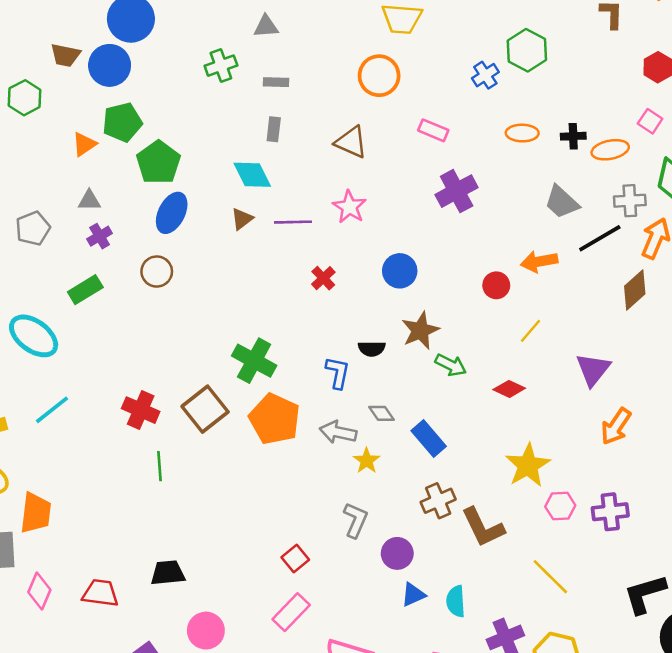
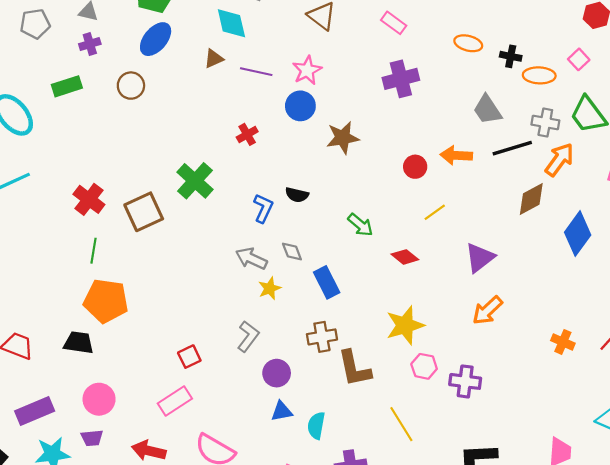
blue circle: (400, 271) -> (300, 106), moved
red cross: (323, 278) -> (247, 134), moved
brown star: (420, 331) -> (343, 138), moved
orange pentagon: (275, 419) -> (106, 301), moved, turned -30

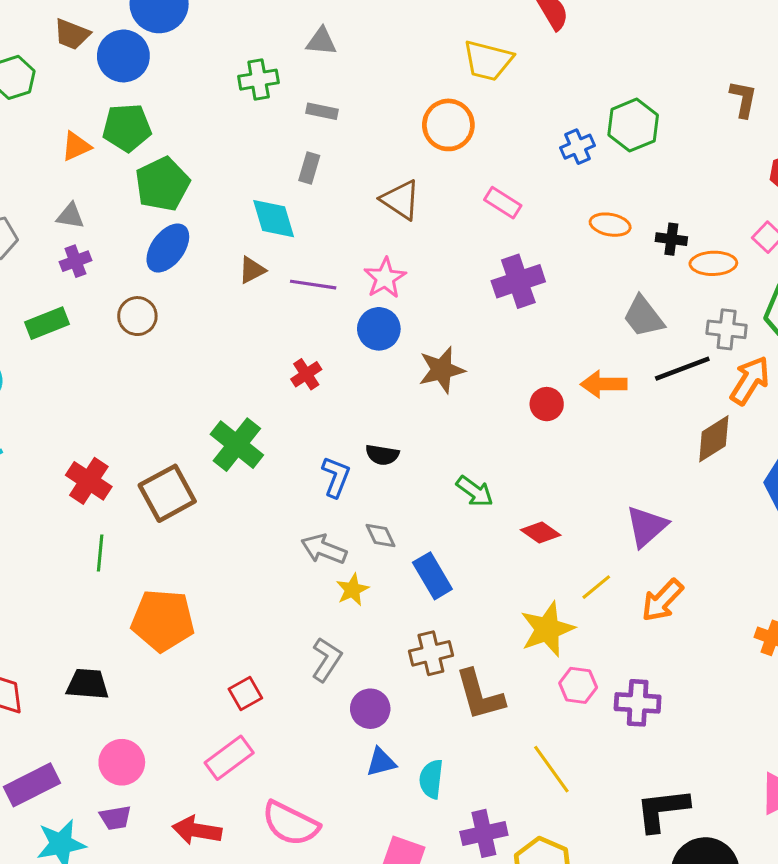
yellow line: (435, 212) -> (596, 587), moved
orange pentagon: (106, 301) -> (163, 620), moved

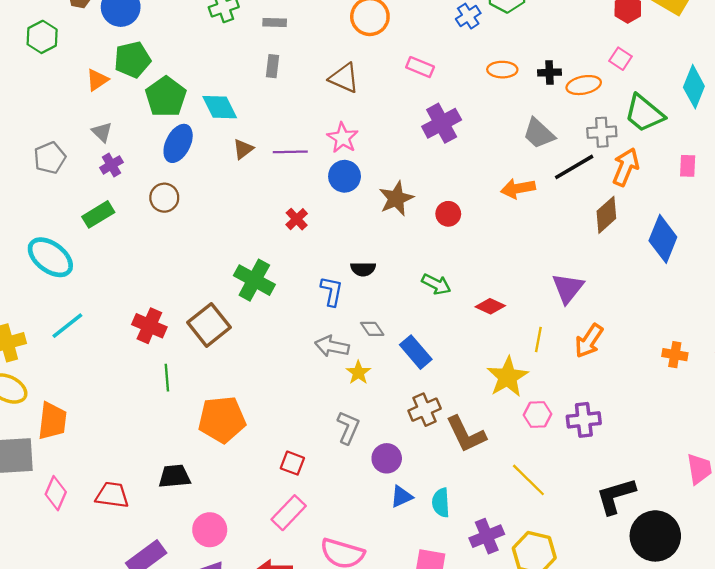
gray triangle: (70, 216) -> (102, 132), turned 45
cyan diamond: (274, 219) -> (220, 107), moved
red circle: (547, 404) -> (448, 214), moved
yellow line: (596, 587) -> (538, 339), turned -30
red square: (245, 694) -> (292, 463), turned -30

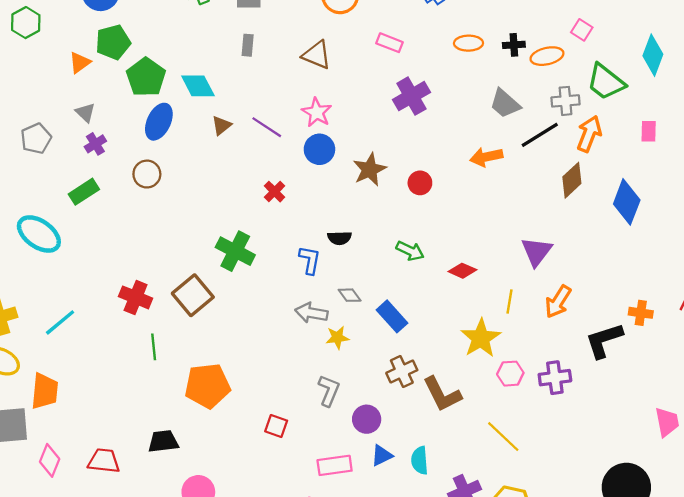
purple line: (290, 152) -> (267, 127), turned 36
cyan line: (67, 326) -> (60, 322), moved
yellow star: (358, 373) -> (337, 337), turned 30
black L-shape: (616, 496) -> (604, 340), moved
pink rectangle: (289, 513) -> (335, 465), moved, turned 40

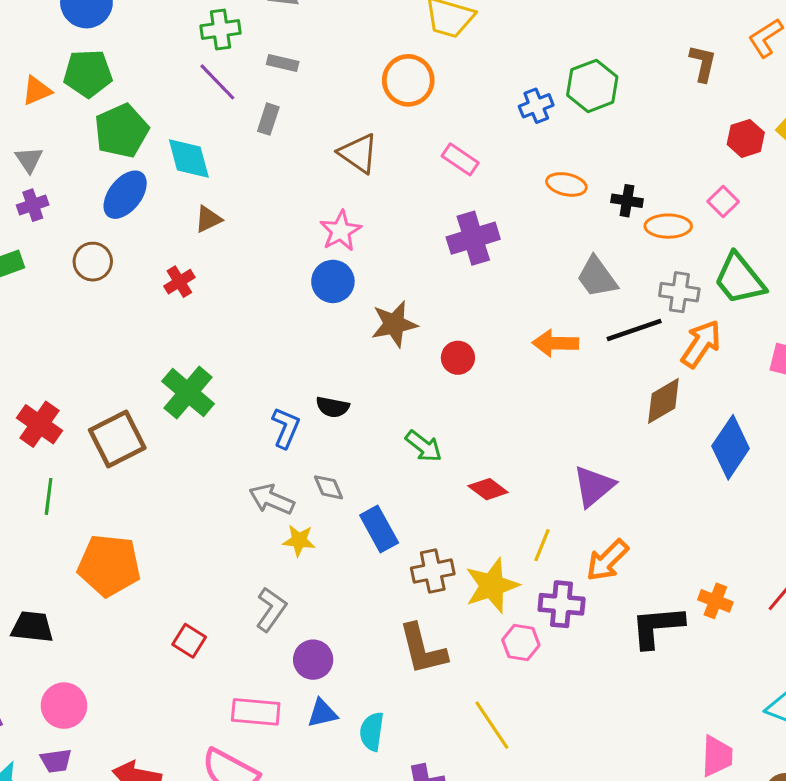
purple line: (267, 127) -> (217, 82), moved
red cross: (274, 192) -> (179, 282), moved
brown cross: (402, 372) -> (433, 571), moved
purple cross: (555, 378) -> (562, 604), moved

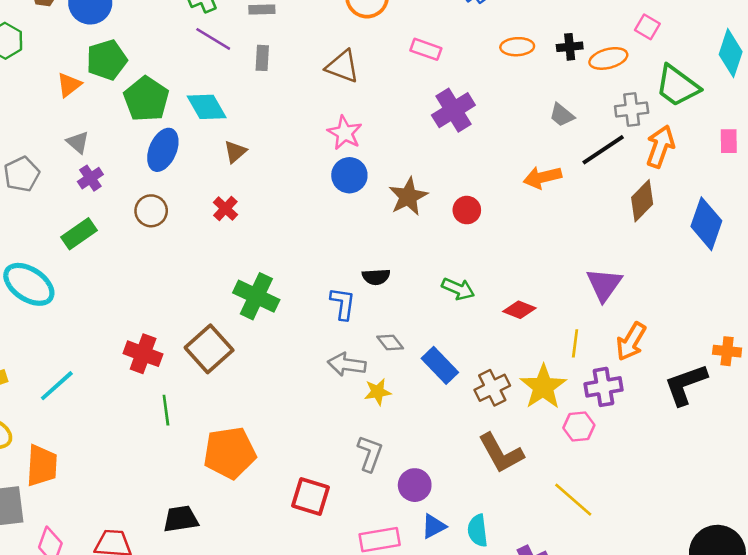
gray trapezoid: (597, 277) -> (562, 115), size x0.7
red square: (189, 641) -> (311, 496), size x1.4

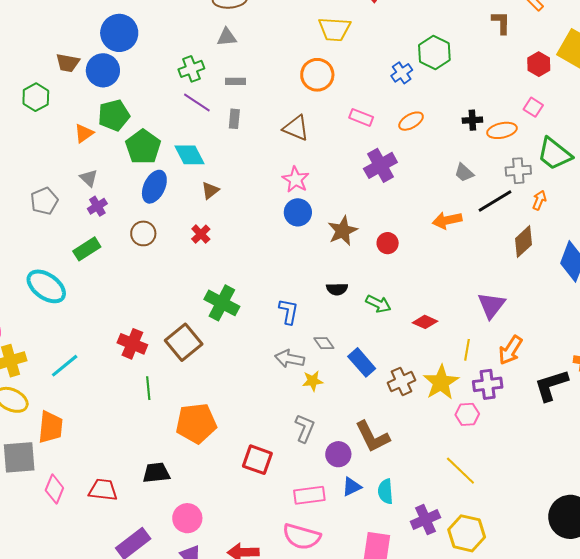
orange ellipse: (517, 47) -> (411, 121), moved, turned -30
orange arrow: (660, 146) -> (539, 200), size x0.6
black semicircle: (376, 277) -> (337, 289), moved
brown L-shape: (501, 453) -> (372, 437), moved

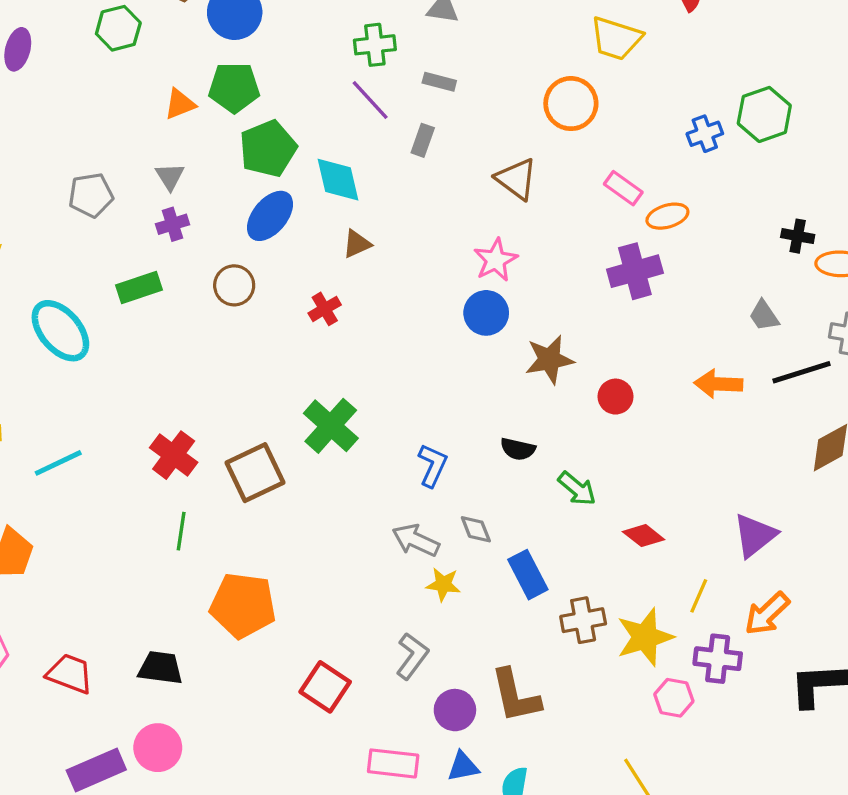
orange ellipse: (411, 121) -> (667, 216), moved
pink circle: (187, 518) -> (158, 748), moved

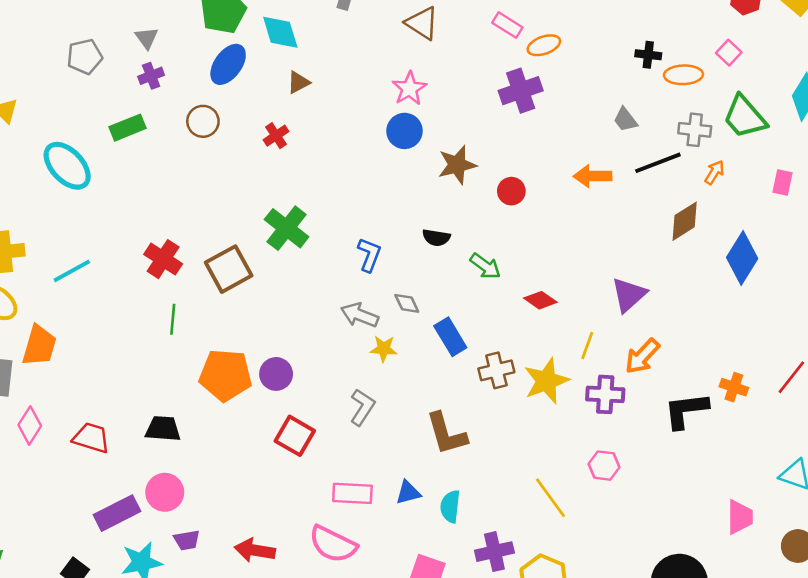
pink hexagon: (674, 698) -> (604, 466), moved
purple circle: (455, 710) -> (276, 374), moved

